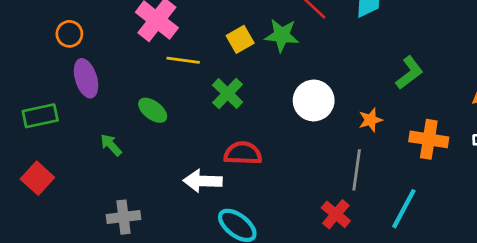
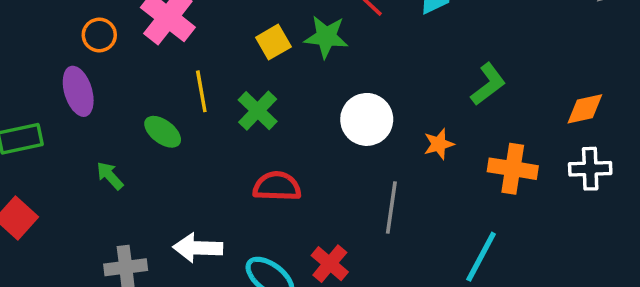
orange circle: (69, 34) -> (99, 35), moved
yellow line: (183, 60) -> (201, 91), moved, turned 72
gray line: (357, 170) -> (391, 207), moved
white arrow: (203, 181) -> (198, 248), moved
red cross: (336, 214) -> (330, 264), moved

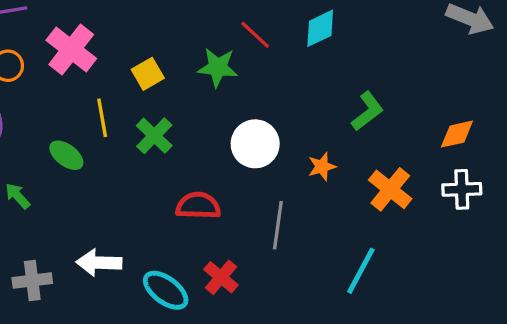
yellow square: (273, 42) -> (148, 74), moved
orange cross: (513, 169) -> (390, 189), turned 30
red semicircle: (277, 186) -> (198, 206), moved

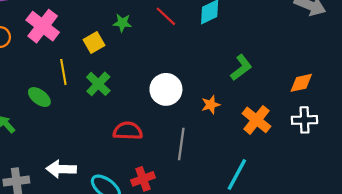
green star: (218, 67) -> (122, 23), moved, size x0.7
red cross: (221, 277) -> (143, 179), turned 30

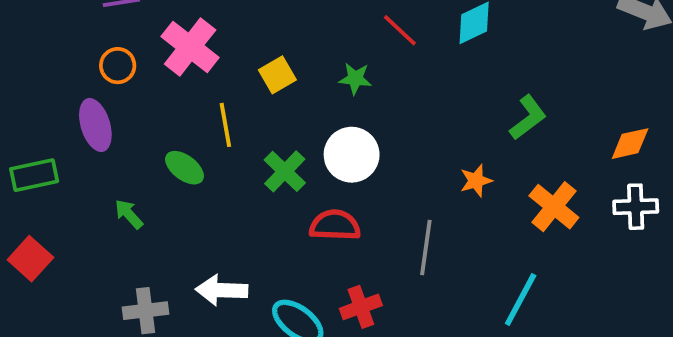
green star: (122, 23) -> (355, 79), moved
green cross: (98, 84) -> (285, 171), moved
white circle: (166, 89) -> (352, 155), moved

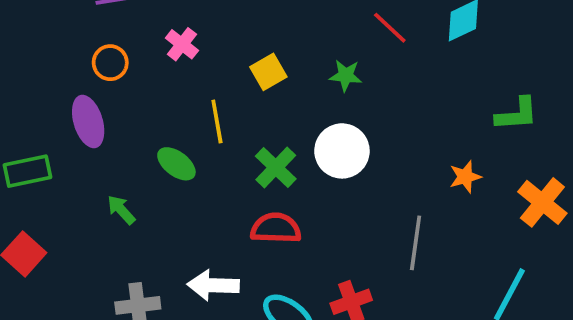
pink cross: (190, 47) -> (182, 44), size x0.6
green L-shape: (528, 118) -> (517, 114), turned 33
red semicircle: (335, 225) -> (276, 228), moved

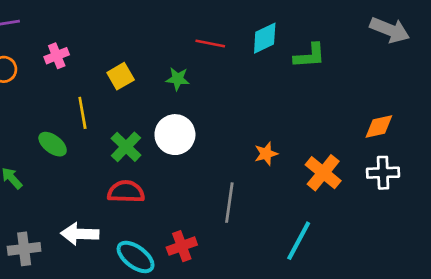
red line: (390, 28) -> (210, 44), turned -32
pink cross: (182, 44) -> (57, 56), turned 30
green L-shape: (517, 114) -> (310, 56), moved

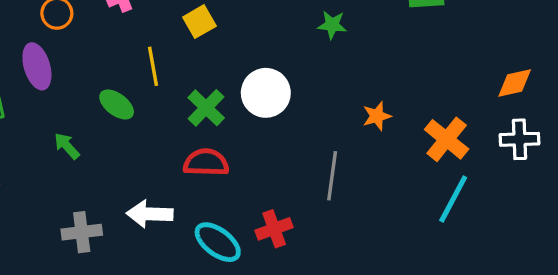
green star: (178, 79) -> (332, 25), moved
cyan line: (299, 241) -> (453, 199), moved

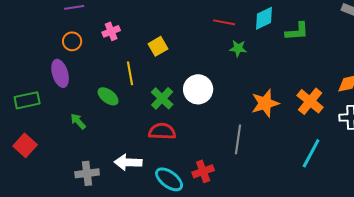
orange star: (377, 116) -> (265, 103), size x1.6
orange cross: (447, 139) -> (310, 101), moved

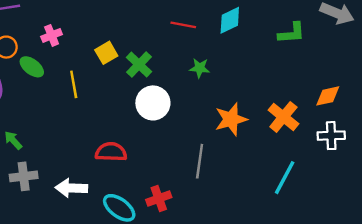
green L-shape: (297, 31) -> (292, 33), moved
green star: (238, 48) -> (200, 68), moved
green ellipse: (108, 96) -> (32, 67), moved
green cross: (162, 98) -> (139, 65), moved
gray cross: (87, 173) -> (24, 176), moved

